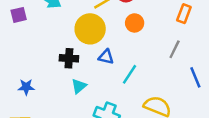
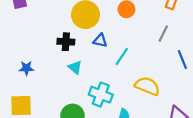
cyan triangle: (79, 86) -> (75, 67), turned -40

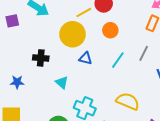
black cross: (66, 42) -> (41, 58), moved
cyan line: (122, 57) -> (118, 60), moved

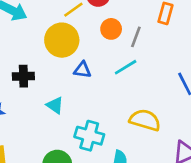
gray line: (144, 53) -> (136, 37), moved
cyan line: (118, 60) -> (126, 67), turned 30

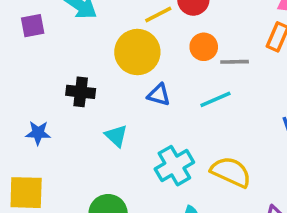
gray line: (136, 37) -> (235, 62), turned 60
cyan cross: (89, 136) -> (174, 166), moved, turned 36

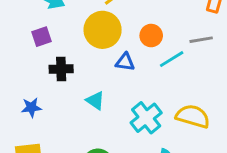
purple square: (33, 26) -> (42, 37), moved
orange circle: (204, 47) -> (151, 36), moved
gray line: (235, 62) -> (201, 40), moved

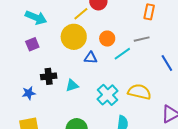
black cross: (61, 69) -> (49, 76), moved
cyan triangle: (95, 100) -> (72, 85), turned -48

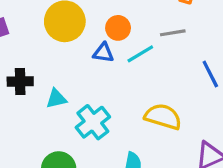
blue triangle: (91, 58) -> (103, 53), moved
cyan cross: (108, 95) -> (93, 122), moved

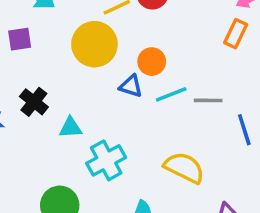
gray line: (173, 33) -> (208, 100), moved
black cross: (20, 81) -> (34, 102), turned 30

